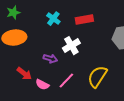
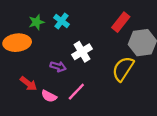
green star: (13, 13) -> (36, 22), moved
red rectangle: (84, 20) -> (121, 22), moved, turned -42
yellow semicircle: (97, 77) -> (123, 69), moved

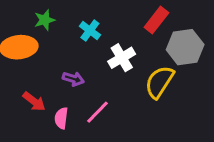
cyan cross: (61, 21) -> (90, 31), moved
white cross: (82, 52) -> (122, 58), moved
pink semicircle: (49, 96) -> (61, 118), turned 70

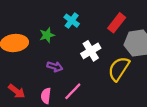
green star: (45, 20) -> (47, 35), moved
cyan cross: (90, 31) -> (72, 21), moved
red arrow: (34, 102) -> (17, 91), moved

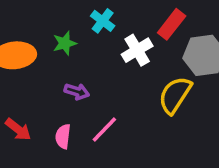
white cross: (91, 51) -> (137, 50), moved

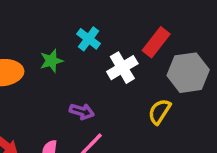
purple arrow: (77, 92) -> (82, 112), moved
yellow semicircle: (175, 95) -> (160, 112), size x0.7

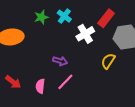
green star: (51, 61) -> (41, 17), moved

